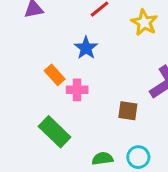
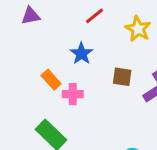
brown square: (128, 111) -> (122, 77), moved

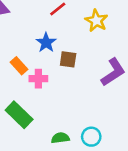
brown square: (122, 77) -> (68, 59), moved

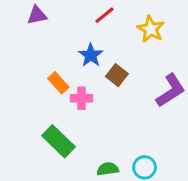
brown square: (68, 59) -> (117, 75), turned 30

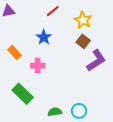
brown square: (117, 75) -> (83, 41), moved
orange rectangle: (58, 83) -> (15, 52), moved

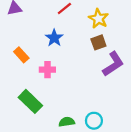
brown square: (83, 41) -> (98, 42), turned 32

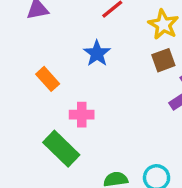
pink cross: (47, 70) -> (82, 115), moved

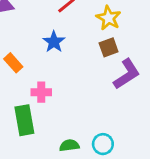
green rectangle: (61, 149) -> (24, 120), turned 36

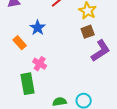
blue star: (54, 42) -> (38, 28), moved
pink cross: (41, 92) -> (40, 64), turned 32

